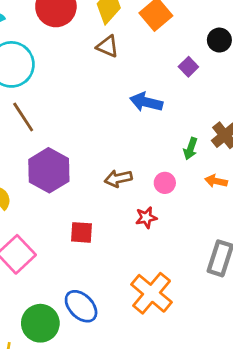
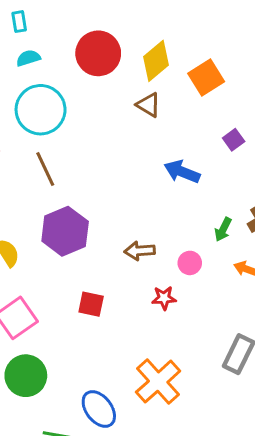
blue ellipse: (81, 306) -> (99, 409), moved
green circle: (40, 323) -> (26, 376), moved

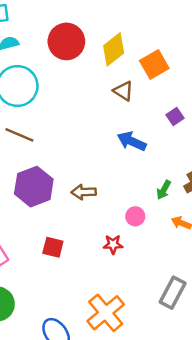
brown triangle: (148, 105) -> (123, 91), moved
brown line: (45, 169) -> (19, 135), turned -44
brown arrow: (140, 251) -> (84, 192), moved

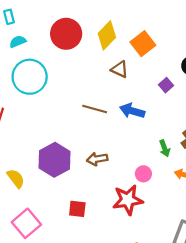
brown line: (19, 135) -> (95, 109), moved
green arrow: (164, 190) -> (165, 148), turned -42
red star: (113, 244) -> (128, 200), size x1.8

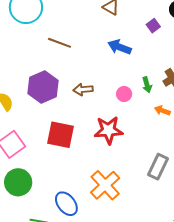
brown line: (95, 109) -> (59, 43), moved
pink circle: (143, 174) -> (124, 94), moved
red square: (77, 209) -> (61, 135), size x1.6

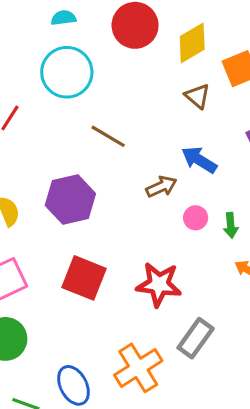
brown arrow: (83, 89) -> (161, 187), moved, turned 150
pink circle: (124, 94) -> (196, 218), moved
gray rectangle: (158, 167) -> (196, 338), moved

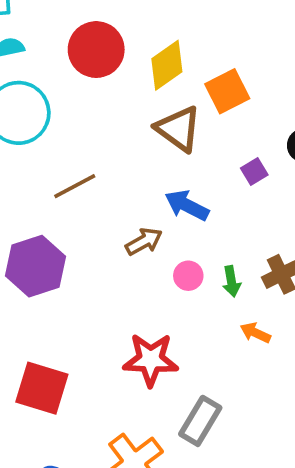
brown triangle: (197, 96) -> (178, 129), size x1.5
brown line: (108, 136) -> (75, 186), turned -54
red square: (84, 278) -> (42, 388), moved

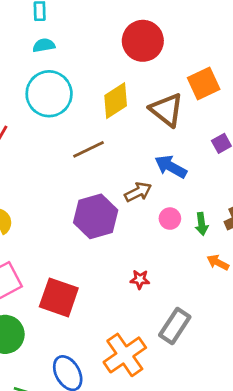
red circle: (96, 50) -> (143, 41), moved
yellow diamond: (167, 65) -> (116, 101), moved
purple hexagon: (35, 266) -> (96, 216), moved
red star: (151, 360) -> (140, 279), size x0.5

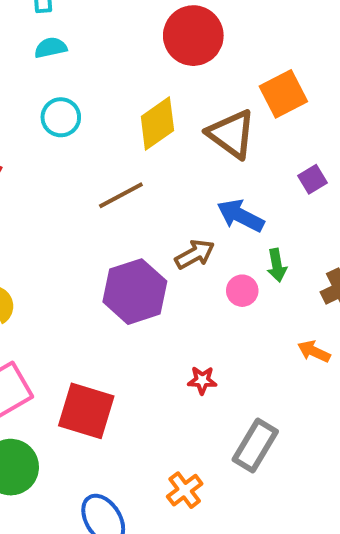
cyan circle: (49, 94) -> (61, 117), size x0.6
green arrow: (202, 224) -> (277, 265), moved
orange cross: (125, 355) -> (185, 490), size x0.6

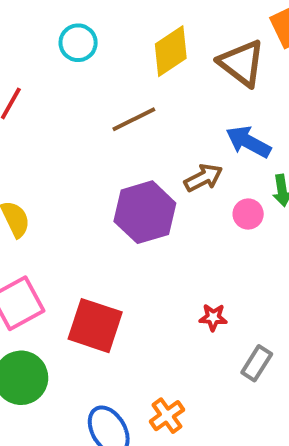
red star: (202, 380) -> (213, 317), moved
gray rectangle: (255, 446) -> (257, 363), size x0.7
orange cross: (185, 490) -> (167, 416), moved

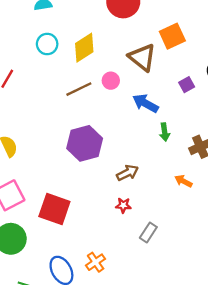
yellow diamond: (171, 51) -> (84, 48), moved
brown arrow: (203, 178) -> (127, 173), moved
pink circle: (248, 214) -> (111, 81), moved

